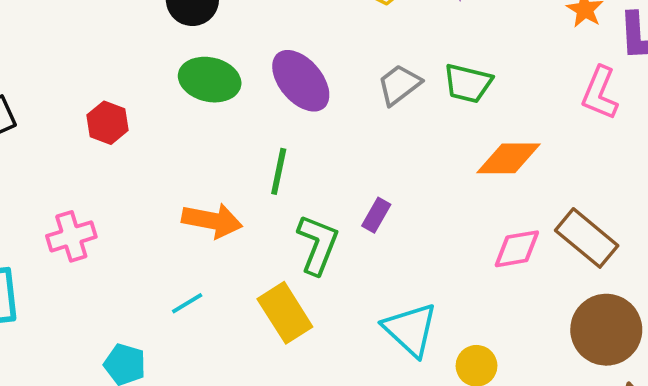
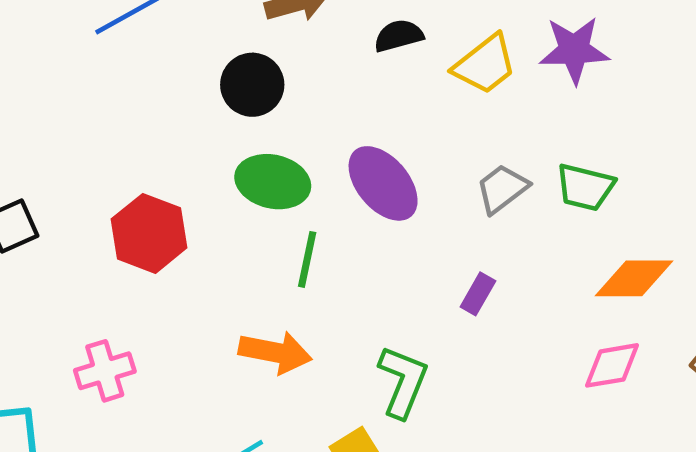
red hexagon: (108, 123) -> (149, 233), size x1.5
green line: (279, 171) -> (307, 259), moved
purple rectangle: (376, 215) -> (478, 294), moved
pink diamond: (517, 249) -> (612, 365), moved

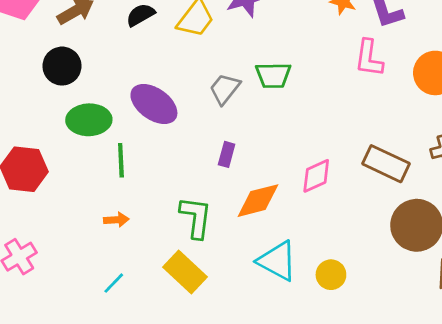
orange diamond: (634, 278) -> (258, 201), moved
orange arrow: (275, 352) -> (116, 220), size x0.6

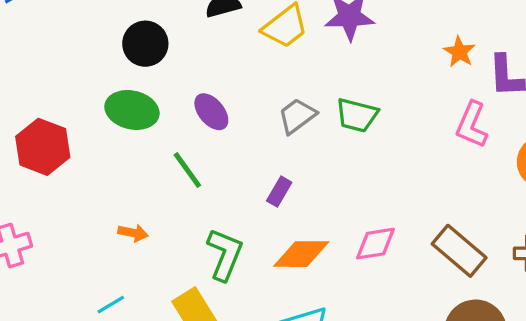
black circle: (62, 66) -> (145, 44), moved
purple ellipse: (154, 104) -> (211, 112), size x0.7
green line: (121, 160) -> (187, 170), moved, turned -48

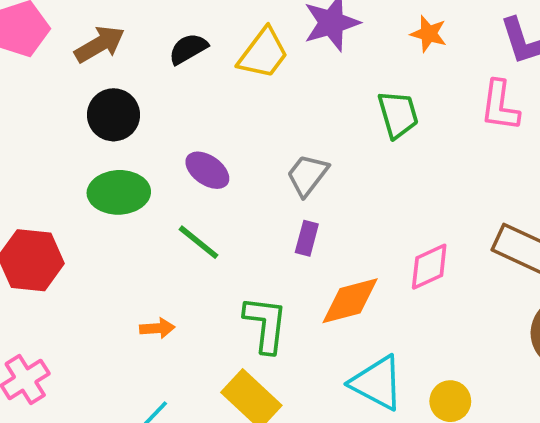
orange star: (459, 52) -> (429, 34), moved
green trapezoid: (357, 115) -> (398, 114), moved, turned -105
gray trapezoid: (297, 116) -> (307, 175), moved

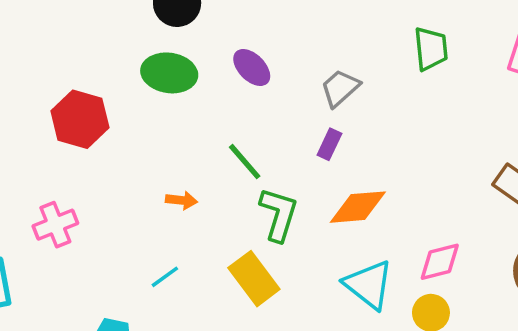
green line: (198, 242) -> (245, 162), moved
pink diamond: (429, 267) -> (440, 262), moved

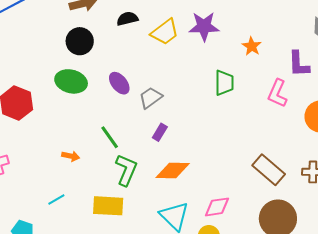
gray trapezoid: (340, 88) -> (151, 98), moved
yellow rectangle: (254, 279) -> (108, 206), turned -56

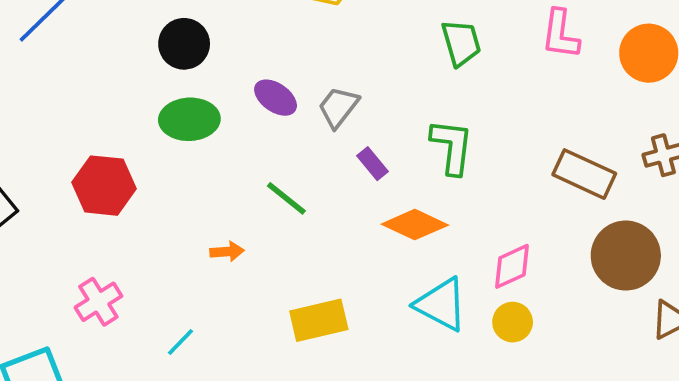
purple rectangle: (160, 132) -> (373, 164), turned -54
green L-shape: (126, 170) -> (452, 147), moved
orange diamond: (173, 170) -> (415, 225), turned 40
cyan line: (56, 200) -> (181, 342), moved

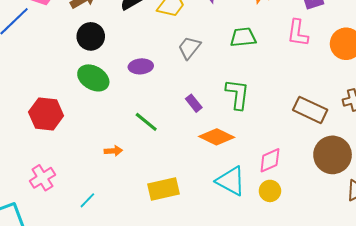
green trapezoid: (461, 43) -> (243, 37), turned -80
purple ellipse: (276, 98) -> (141, 66), turned -40
gray trapezoid: (338, 107) -> (189, 48), moved
green ellipse: (189, 119) -> (93, 78), turned 32

